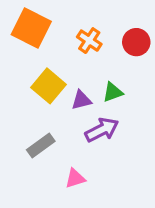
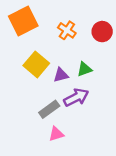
orange square: (31, 28) -> (23, 21), turned 36
gray rectangle: (41, 146) -> (49, 109), moved

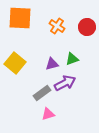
orange square: (23, 21) -> (20, 18), turned 30
yellow square: (36, 64) -> (15, 63), moved

